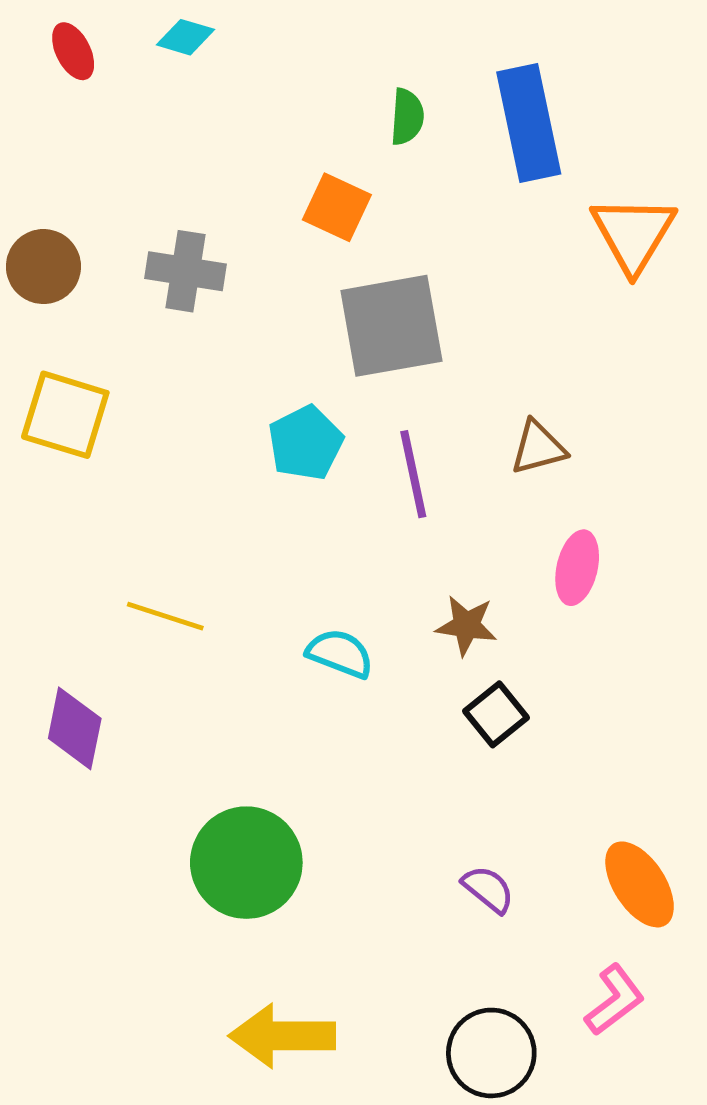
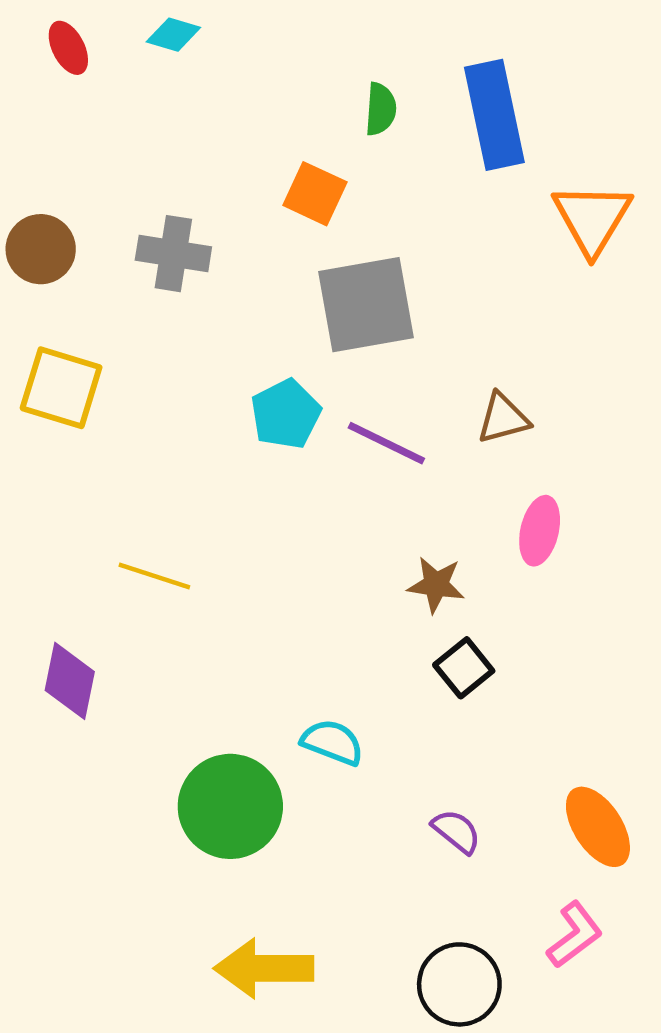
purple line: (413, 474) -> (386, 443), turned -52
cyan semicircle: (340, 654) -> (332, 742), moved

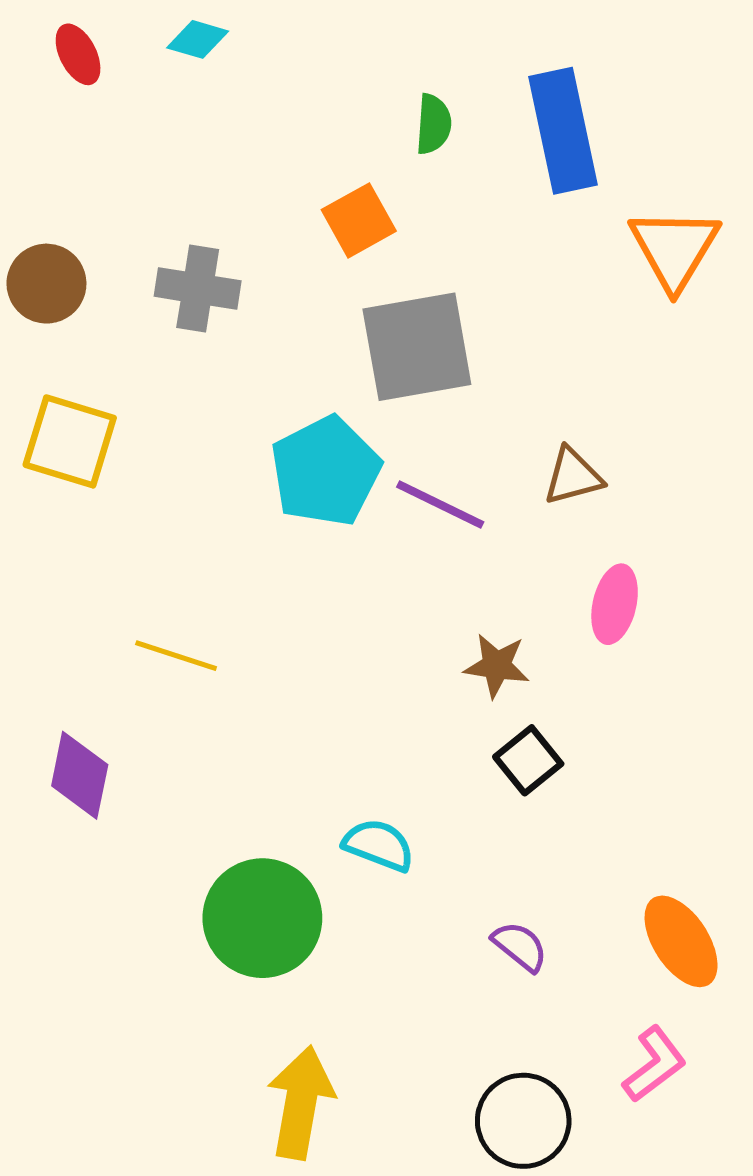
orange square: (315, 194) -> (359, 220), turned 36
cyan pentagon: (286, 414) -> (326, 471), size x1.4
yellow arrow: (264, 968) -> (301, 1103), turned 100

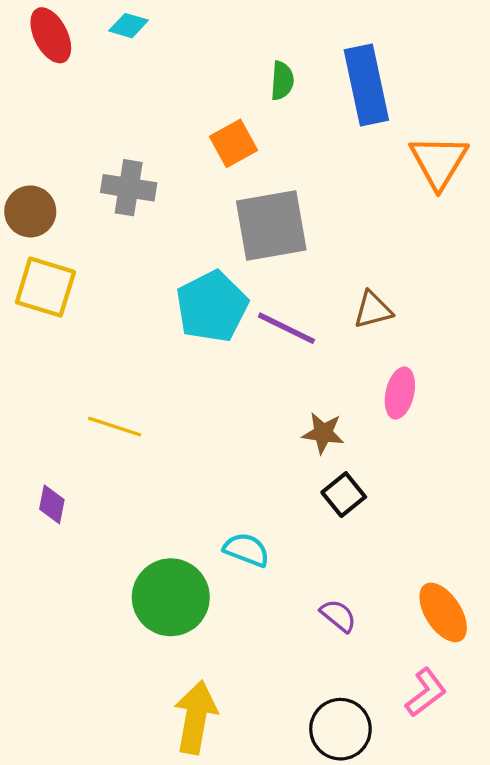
red ellipse: (78, 54) -> (51, 35), size x1.4
brown circle: (46, 284) -> (30, 211), moved
purple diamond: (80, 775) -> (52, 504), size x0.7

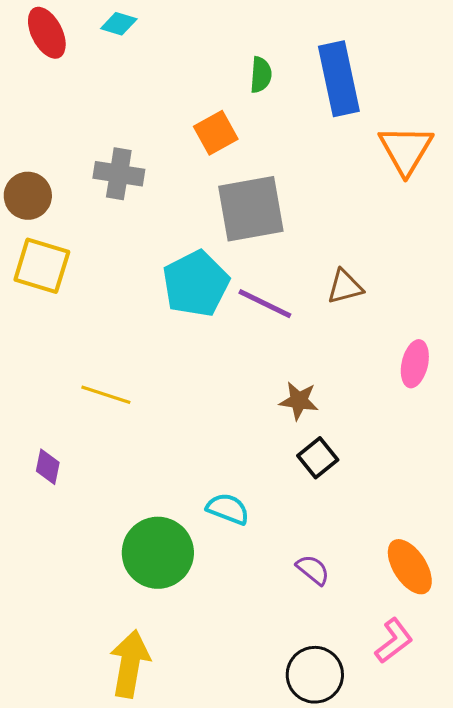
pink ellipse: (400, 393) -> (415, 364), moved
yellow arrow: (196, 717) -> (130, 664), moved

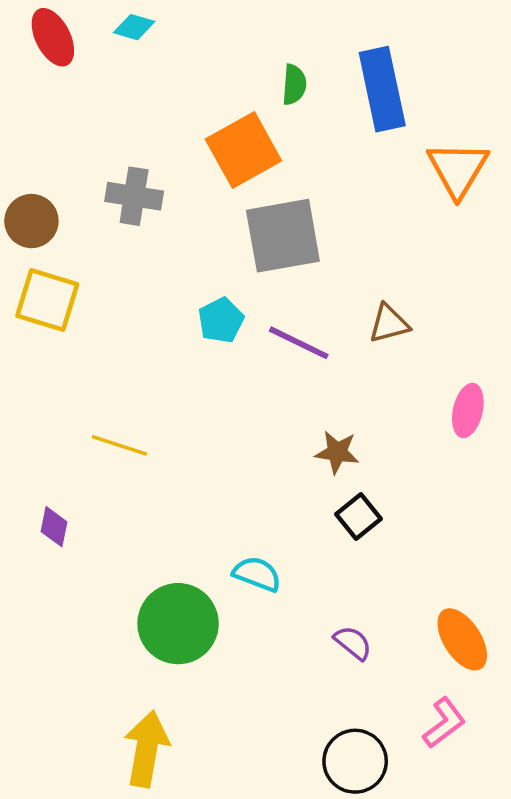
orange square: (216, 133) -> (243, 150), size x1.5
cyan pentagon: (196, 284) -> (221, 320), size x0.6

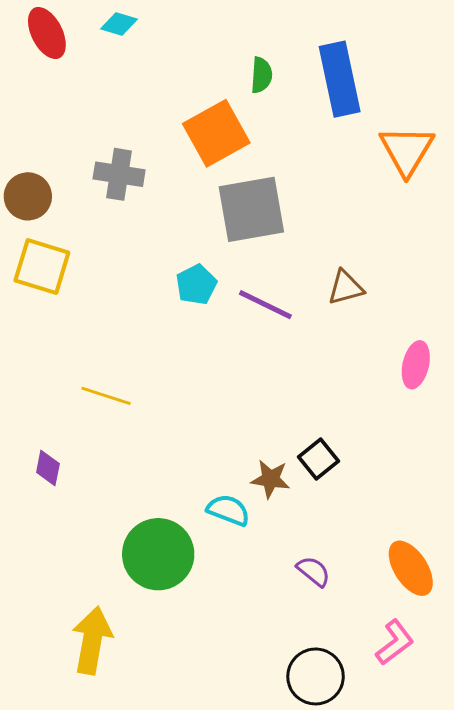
brown star: (337, 452) -> (270, 479), moved
yellow arrow: (146, 749) -> (92, 640), moved

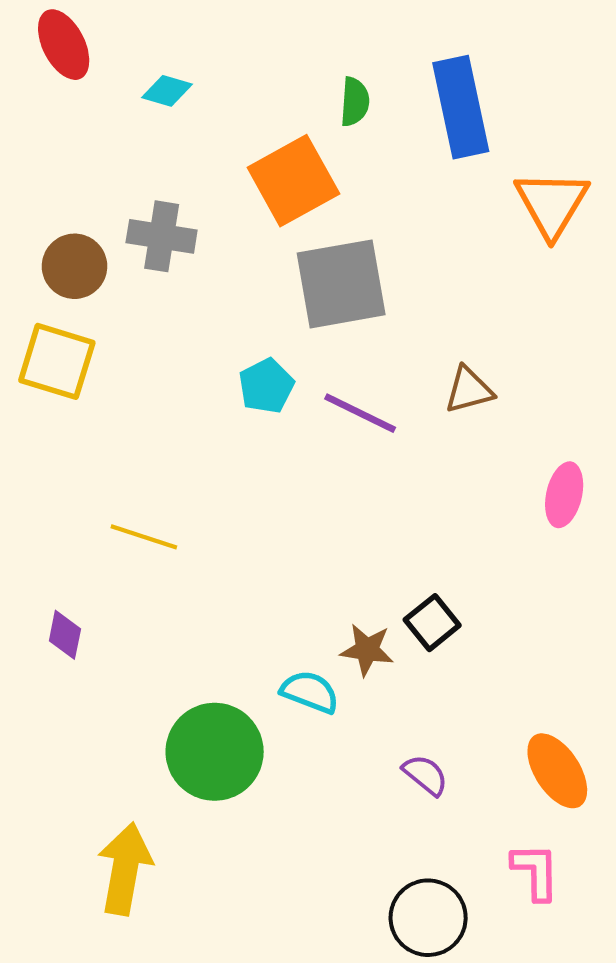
cyan diamond: (119, 24) -> (167, 91), moved
brown circle: (28, 196) -> (75, 266), moved
pink L-shape: (395, 642) -> (536, 871), turned -54

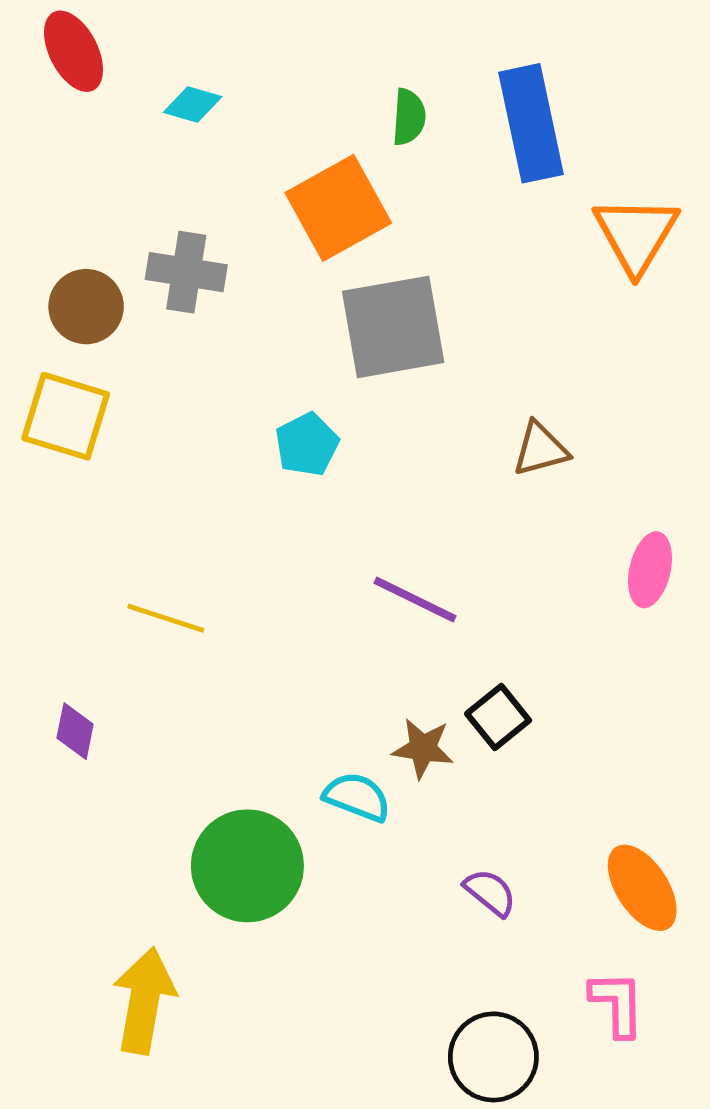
purple line: (360, 413) -> (415, 600), moved

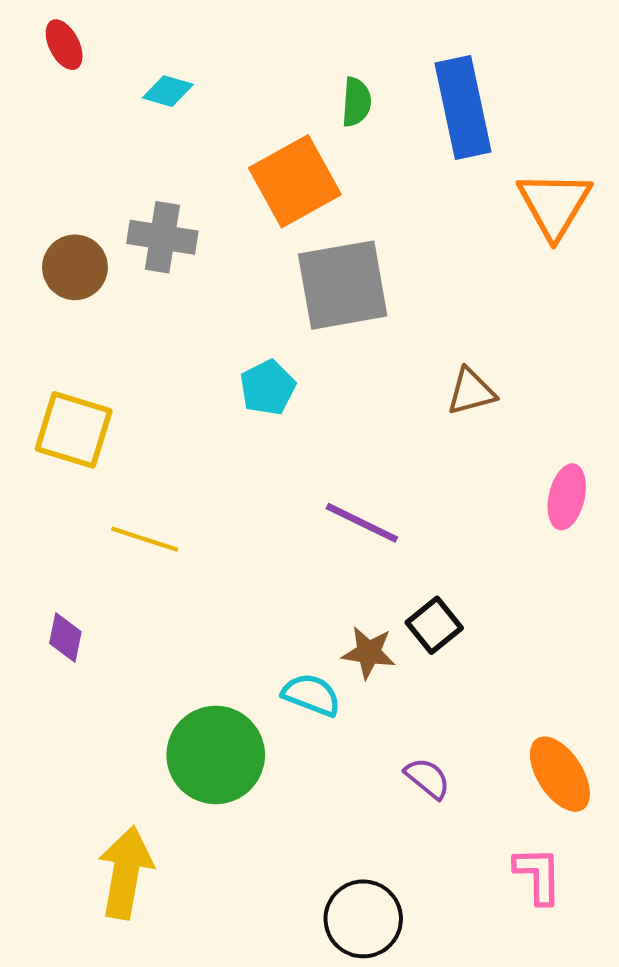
red ellipse: (74, 51) -> (64, 45), size x0.7
yellow square: (66, 416) -> (74, 430), moved
black circle: (493, 1057) -> (363, 919), moved

